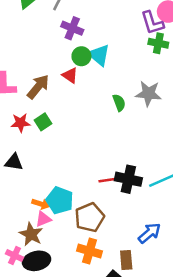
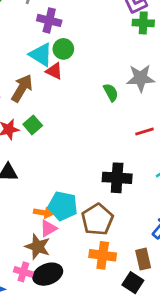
cyan triangle: (99, 55) -> (41, 55), moved
black cross: (128, 179) -> (117, 178), moved
red line: (107, 180) -> (145, 131), moved

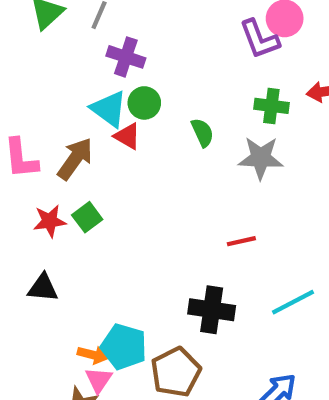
green cross: (143, 23) -> (271, 106), moved
green semicircle: (111, 92) -> (202, 133), moved
red line: (145, 131) -> (241, 241), moved
pink triangle: (48, 228) -> (99, 380), turned -30

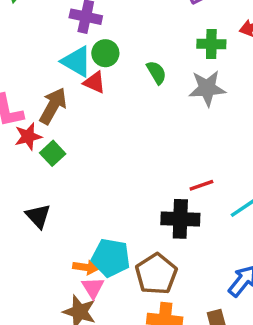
green square: (87, 217) -> (53, 153), moved
red star: (50, 221) -> (28, 137), moved
red line: (241, 241) -> (201, 185), moved
black triangle: (43, 288) -> (38, 216), turned 48

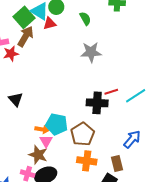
red triangle: (94, 82) -> (50, 23), turned -40
gray star: (207, 88) -> (91, 52), moved
green square: (53, 153) -> (24, 17), moved, size x1.5
red line: (201, 185) -> (111, 92), moved

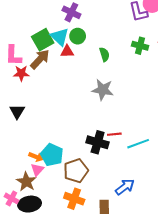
black triangle: (16, 99) -> (17, 111), moved

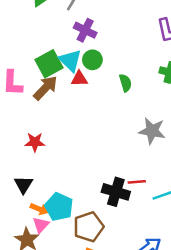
red star: (21, 73) -> (35, 142), moved
gray star: (103, 90) -> (152, 131), moved
black triangle: (17, 111) -> (23, 185), moved

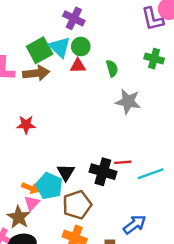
red triangle: (79, 79) -> (78, 66), moved
brown arrow: (45, 88) -> (36, 73), turned 40
gray star: (152, 131) -> (128, 102), moved
black triangle: (23, 185) -> (66, 172), moved

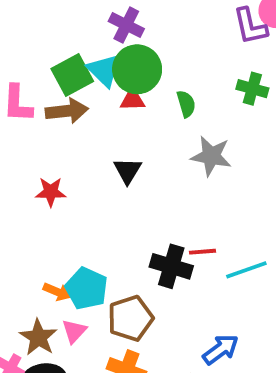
green circle: (81, 46) -> (137, 69), size x1.6
black triangle: (66, 172) -> (128, 171), moved
pink triangle: (32, 203) -> (74, 331), moved

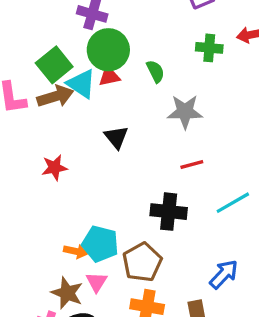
cyan triangle: (104, 70) -> (81, 84), moved
red line: (203, 252) -> (192, 164), moved

